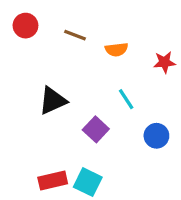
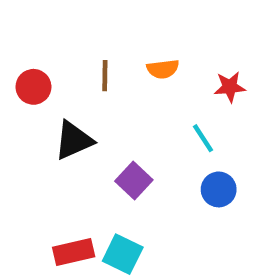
red circle: (25, 26) -> (33, 87), moved
brown line: (75, 35) -> (105, 76), moved, turned 70
cyan line: (126, 99) -> (203, 138), moved

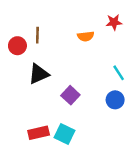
brown line: (105, 76) -> (37, 35), moved
red star: (230, 87) -> (114, 22), moved
cyan line: (203, 138) -> (119, 73), moved

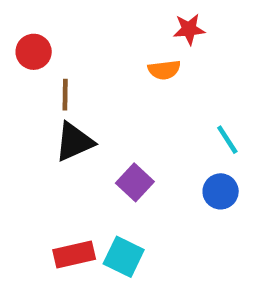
red star: (114, 22) -> (189, 29), moved
brown line: (37, 35) -> (65, 95), moved
red circle: (17, 46) -> (34, 52), moved

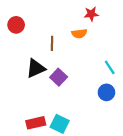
brown line: (65, 95) -> (52, 43), moved
purple square: (135, 182) -> (59, 77), moved

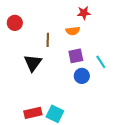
black triangle: (36, 68) -> (33, 63), turned -30
purple square: (59, 77) -> (76, 56), moved, turned 35
blue circle: (106, 92) -> (82, 76), moved

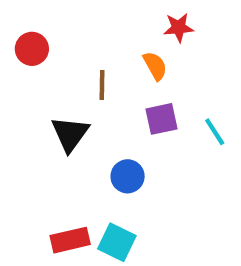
orange semicircle: (73, 31) -> (155, 66), turned -112
blue circle: (82, 76) -> (128, 176), moved

